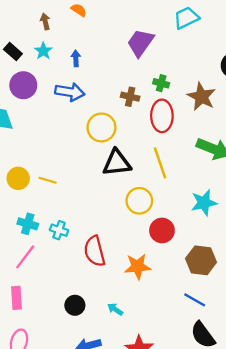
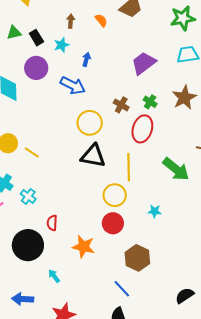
brown star: (201, 97) -> (184, 98), moved
yellow circle: (139, 201) -> (115, 195), moved
cyan star: (204, 203) -> (155, 211), size x0.6
red semicircle: (95, 251) -> (52, 223), size x0.6
black circle: (75, 305) -> (28, 245), moved, size x1.8

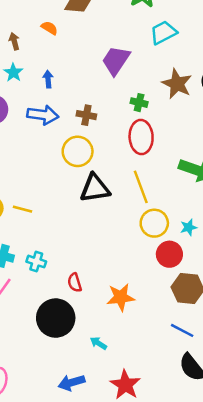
brown cross: (121, 105) -> (86, 115), moved
yellow circle: (115, 195) -> (154, 223), moved
red circle: (113, 223) -> (169, 254), moved

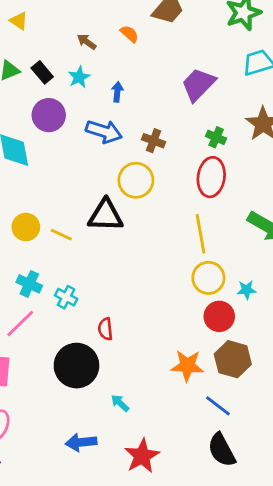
brown arrow: (14, 41) -> (87, 42), turned -49
black triangle: (95, 188) -> (106, 215), moved
orange star: (121, 297) -> (187, 366), moved

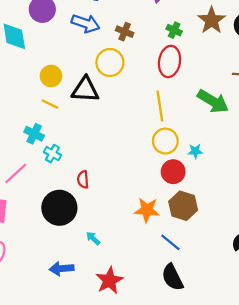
yellow circle: (26, 227) -> (51, 76), moved
cyan cross: (29, 284) -> (34, 134), moved

